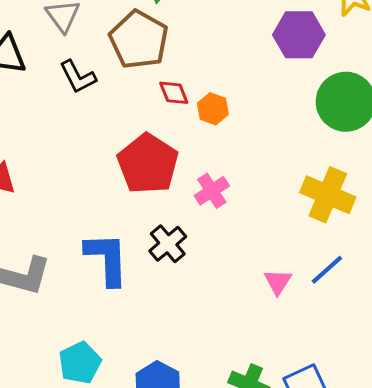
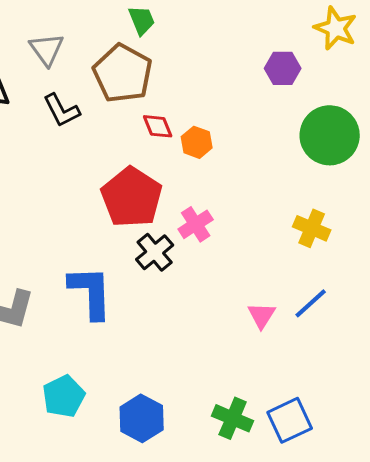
purple hexagon: (299, 35) -> (283, 68), size x0.7
yellow cross: (328, 195) -> (312, 228), size x0.7
black cross: (168, 244) -> (155, 252), moved

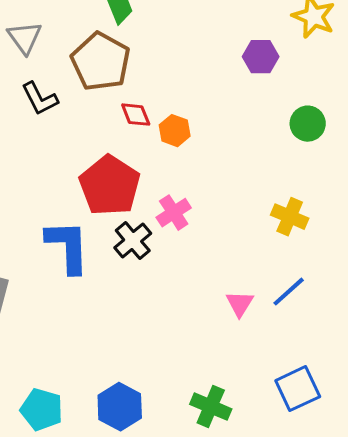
green circle: (330, 135) -> (308, 124), size x0.6
blue L-shape: (91, 292) -> (68, 247), moved
cyan pentagon: (64, 396) -> (42, 410), moved, turned -30
blue square: (290, 420) -> (298, 389), moved

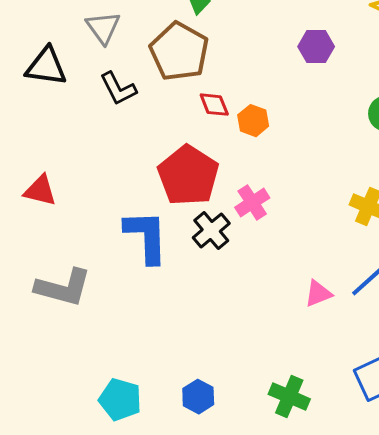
purple hexagon: (261, 57) -> (316, 47), moved
pink triangle: (240, 304) -> (318, 294), turned 36
blue hexagon: (120, 407) -> (198, 397), size x0.7

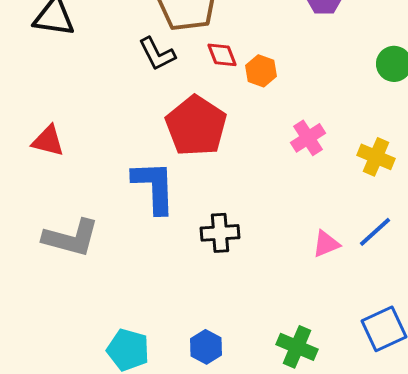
black L-shape: (118, 89) -> (157, 54), moved
pink cross: (252, 203) -> (308, 138), moved
black cross: (211, 231) -> (220, 233), moved, turned 36

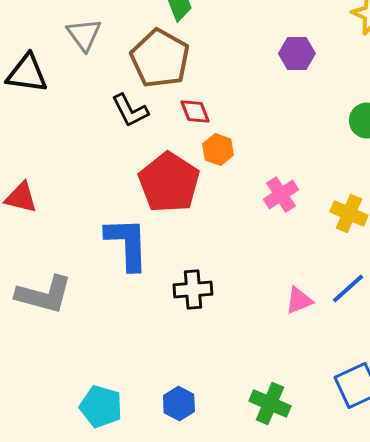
orange hexagon: (261, 71) -> (218, 150), moved

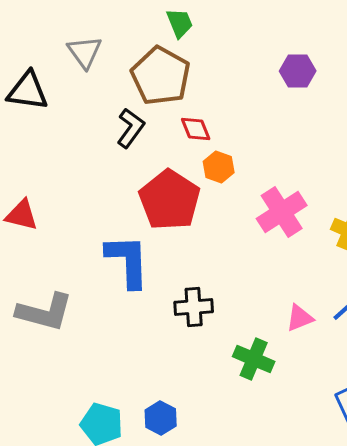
black L-shape: (130, 110) -> (131, 128), turned -117
pink cross: (281, 194) -> (282, 212), size x1.4
blue hexagon: (179, 404) -> (161, 418), moved
green cross: (270, 404) -> (254, 359), moved

